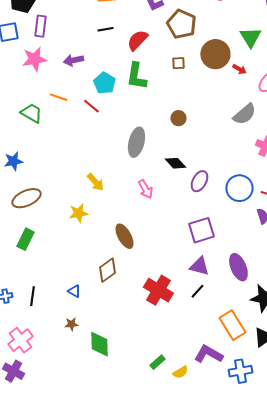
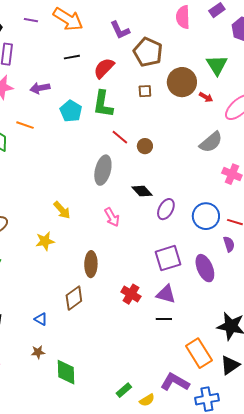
red line: (91, 106) -> (120, 137), moved
brown ellipse: (124, 236) -> (91, 264), turned 30
purple ellipse: (238, 267) -> (205, 268), moved
red cross: (158, 290) -> (131, 294), moved, size x0.7
black line: (197, 291) -> (164, 319), turned 49

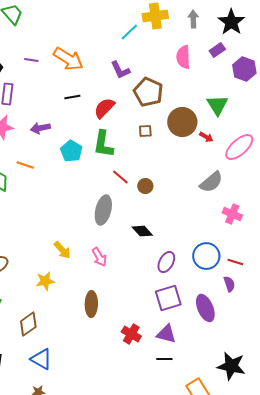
purple ellipse: (166, 209) -> (166, 262), moved
pink arrow: (112, 217) -> (99, 257), moved
brown diamond: (74, 298) -> (28, 324), moved
blue triangle: (41, 319) -> (41, 359), size x1.6

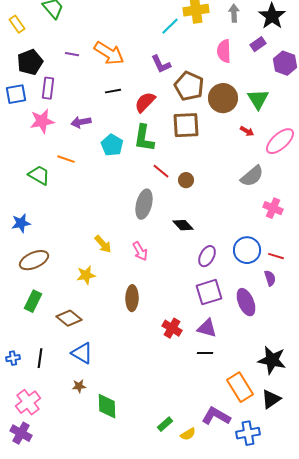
brown circle: (182, 122) -> (223, 98), moved
brown square: (145, 131) -> (186, 125), size x2.0
brown diamond: (28, 324) -> (69, 318), turned 75

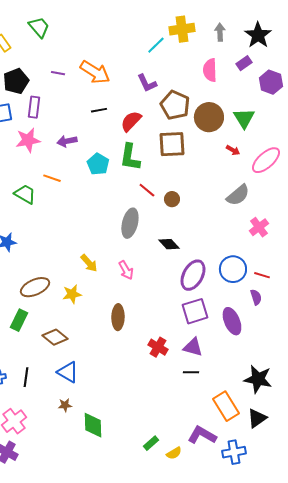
pink cross: (273, 208) -> (259, 227), turned 30
purple ellipse: (207, 256) -> (193, 275), size x1.4
brown ellipse: (34, 260) -> (35, 287), moved

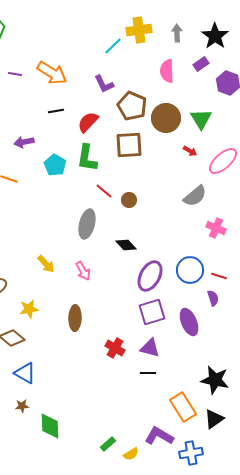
pink cross: (259, 227) -> (216, 228), turned -30
yellow star: (72, 294) -> (29, 309), moved

